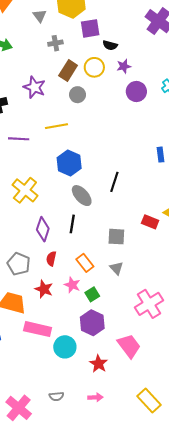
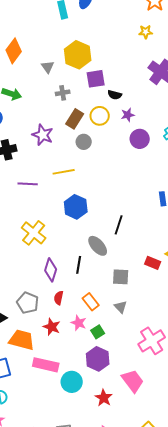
gray ellipse: (82, 196) -> (98, 246), moved

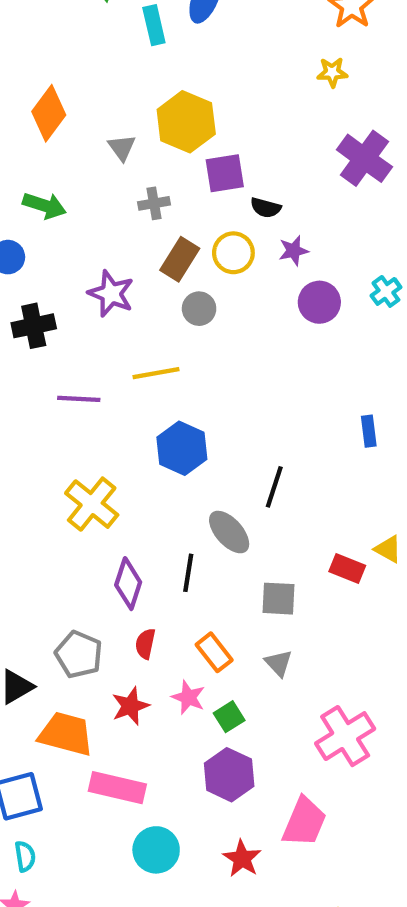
red star: (52, 327) -> (130, 706), turned 30
pink trapezoid: (133, 381) -> (304, 822), turned 60
cyan circle: (72, 382) -> (156, 850), moved

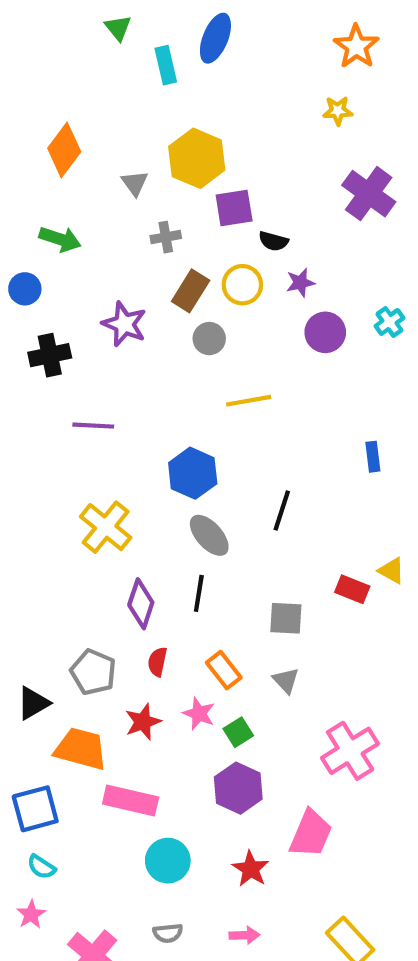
yellow line: (156, 373) -> (249, 401), moved
gray ellipse: (229, 532) -> (209, 535), moved
cyan semicircle: (25, 856) -> (41, 867), turned 132

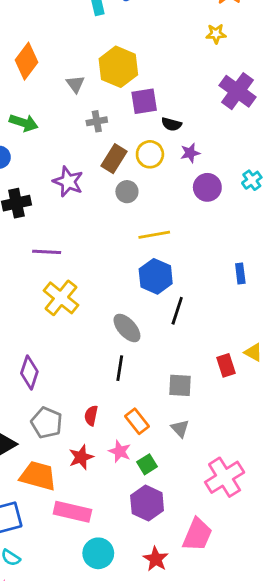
blue hexagon: (193, 473) -> (156, 276), moved
yellow cross: (106, 527) -> (61, 298), moved
red rectangle: (352, 589) -> (226, 365), turned 50
purple diamond: (141, 604) -> (29, 372), moved

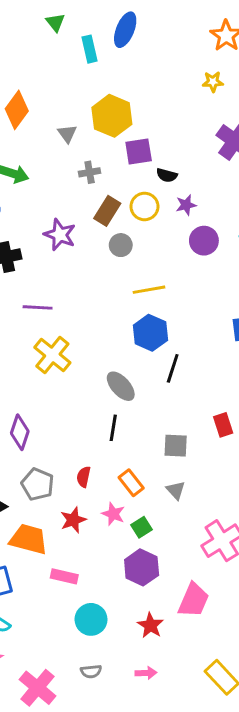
pink rectangle: (72, 512) -> (64, 576), size x0.7

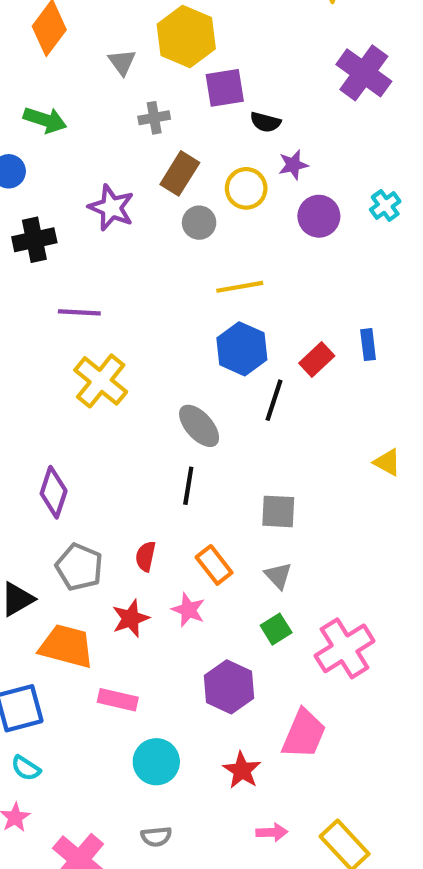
yellow circle: (144, 206) -> (246, 188), moved
red rectangle: (223, 425) -> (317, 360), moved, turned 65
green square: (142, 527) -> (276, 629), moved
pink arrow: (146, 673) -> (272, 832), moved

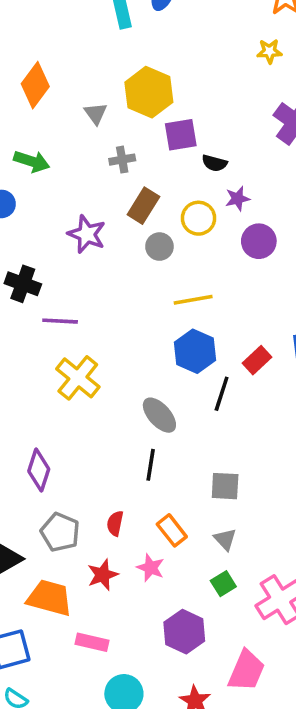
black cross: (34, 240) -> (23, 284), moved, turned 32

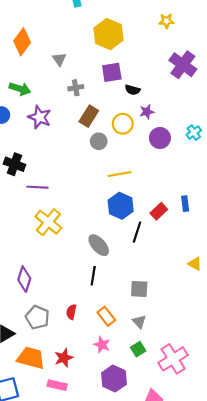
yellow hexagon: (149, 92) -> (109, 34), moved
purple star: (87, 234) -> (40, 117), moved
pink star: (151, 568) -> (102, 345), moved
red star: (103, 575) -> (64, 358), moved

